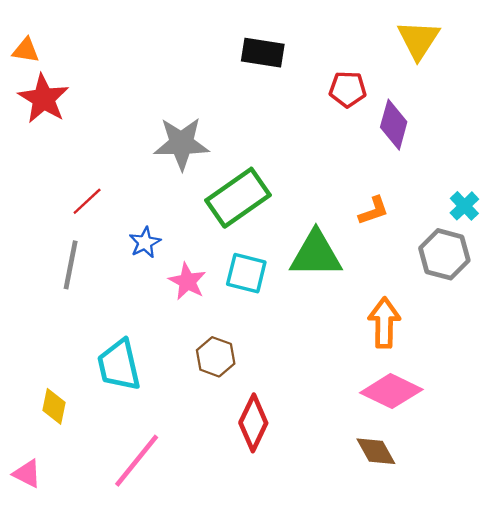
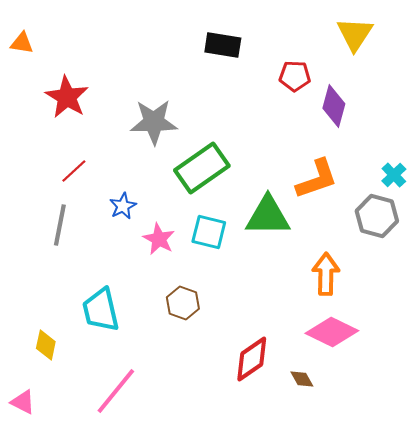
red star: (43, 99) -> (67, 97), moved
orange L-shape: (374, 211) -> (317, 179), size x1.6
red diamond: (253, 423) -> (252, 359), moved, turned 30
brown diamond: (376, 451) -> (302, 379), moved, size x0.7

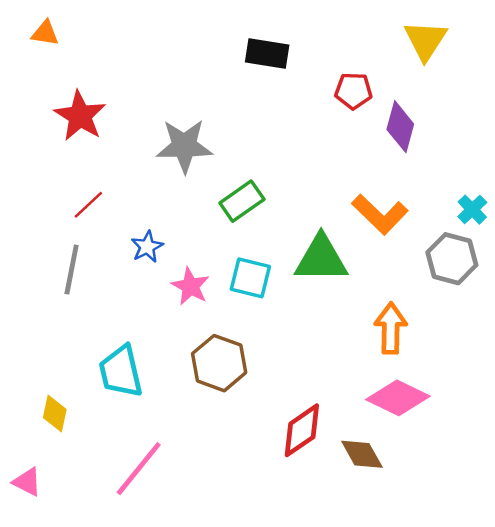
orange triangle: (22, 43) -> (45, 33), moved
green rectangle: (202, 168) -> (242, 201), size x0.7
orange L-shape: (317, 179) -> (380, 214), turned 63
brown hexagon: (183, 303) -> (219, 363), size x1.4
brown diamond: (302, 379) -> (362, 454), size x1.5

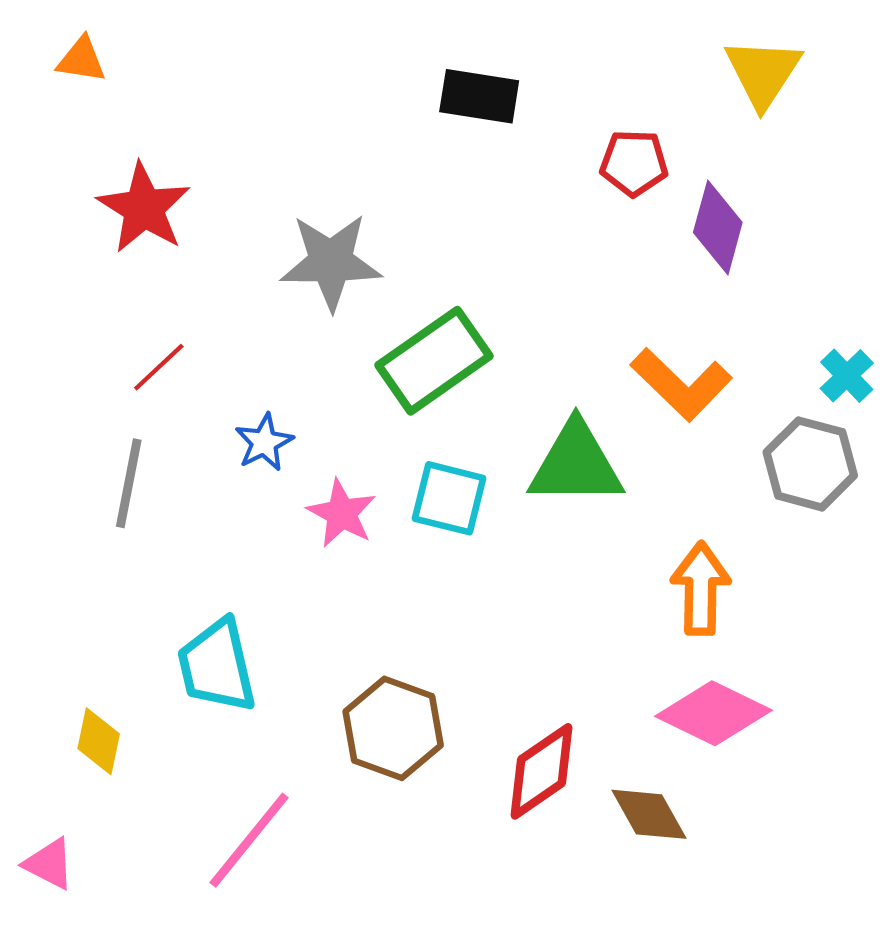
green rectangle: (242, 201) -> (434, 361), size x1.4
brown hexagon: (219, 363) -> (393, 728), moved

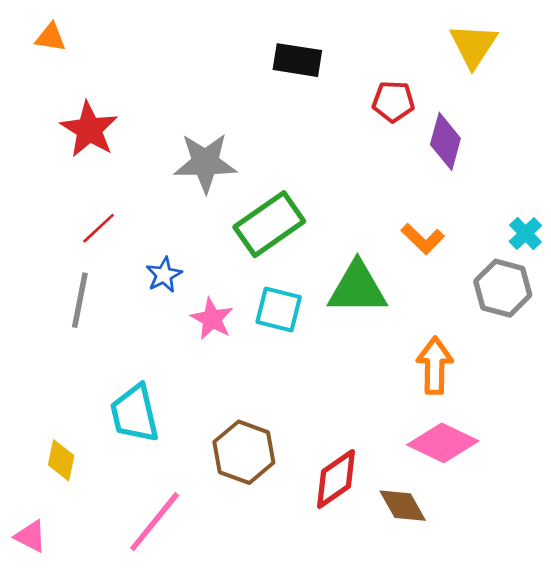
orange L-shape: (681, 384) -> (423, 239), size x0.7

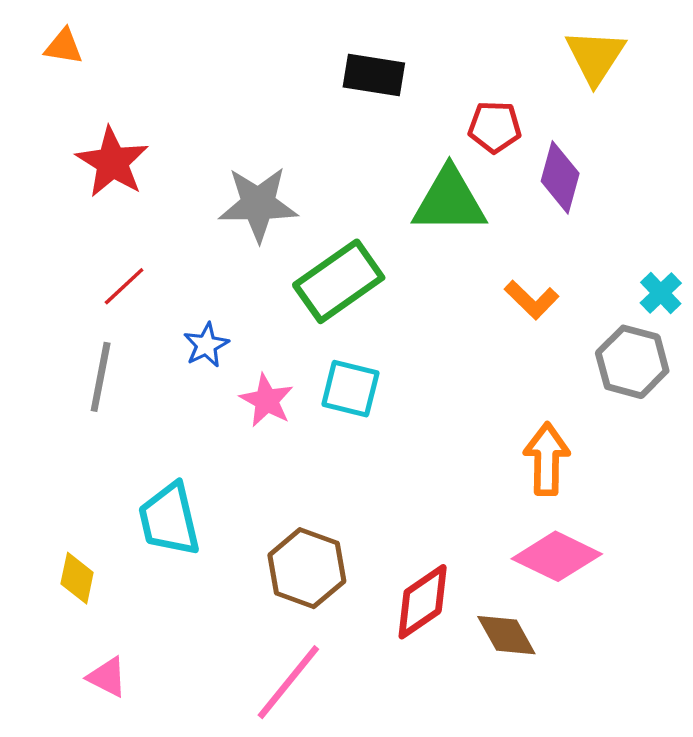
green triangle: (357, 288) -> (449, 201), moved
pink line: (155, 522) -> (288, 682), moved
pink triangle: (30, 536) -> (107, 677), moved

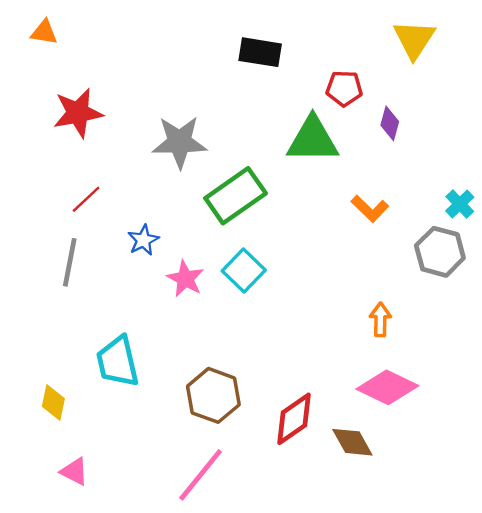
red star: (112, 162) -> (78, 113), turned 30
purple diamond: (560, 177) -> (390, 123), size x0.7
cyan square: (350, 389) -> (244, 271), turned 30
orange arrow: (547, 459) -> (380, 320), size x0.7

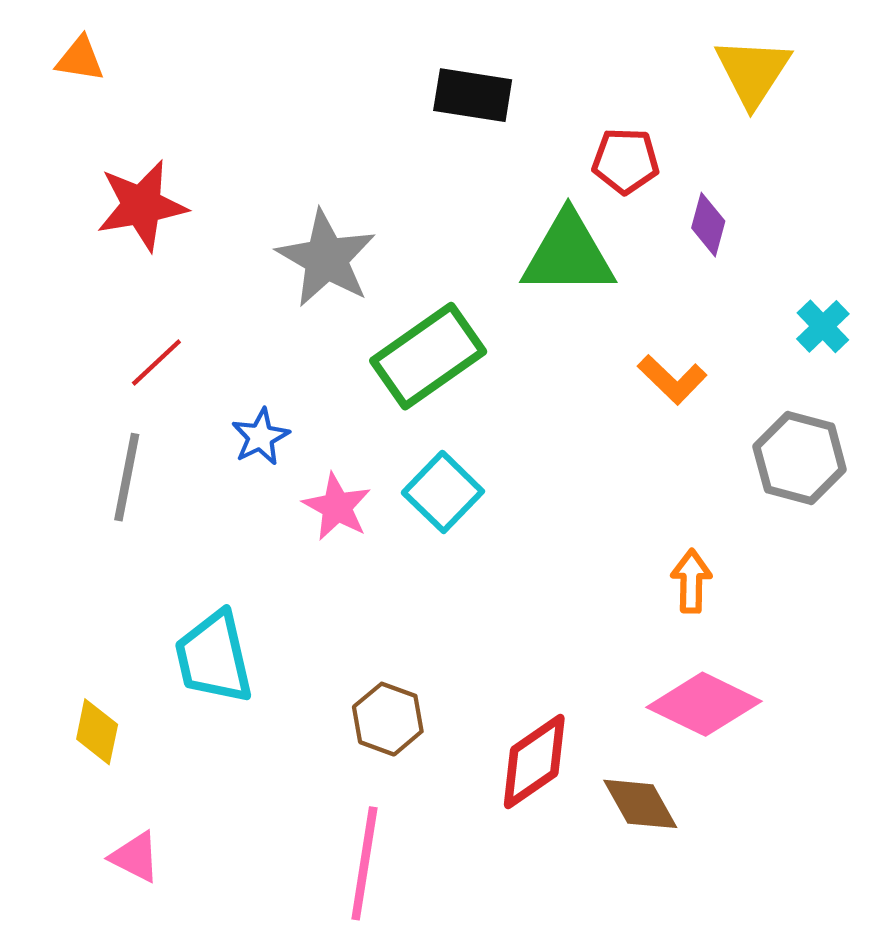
gray star: (180, 142) -> (326, 259), turned 30
cyan cross: (460, 204) -> (823, 326), moved
brown hexagon: (213, 395) -> (388, 719), size x0.7
pink line: (201, 475) -> (364, 863), turned -30

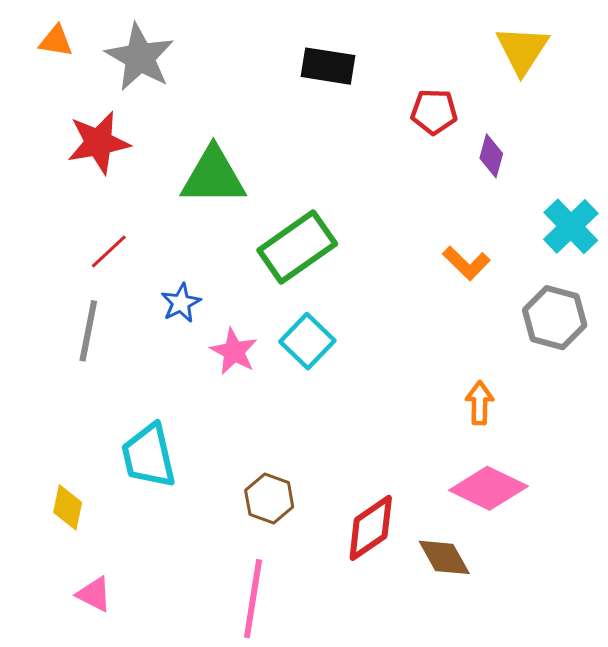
green triangle: (568, 254) -> (213, 176), moved
gray star: (326, 259) -> (140, 57), moved
cyan cross: (823, 326) -> (571, 226), size x1.5

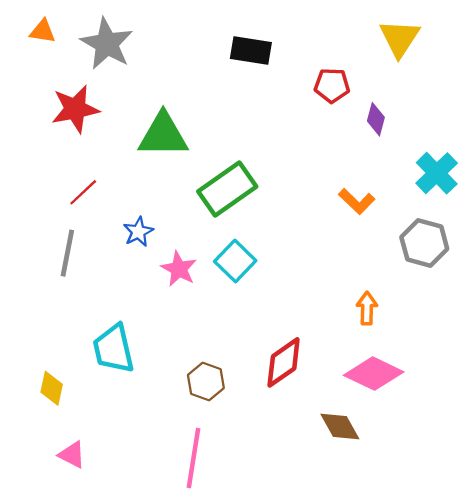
red diamond: (371, 528) -> (284, 362), moved

